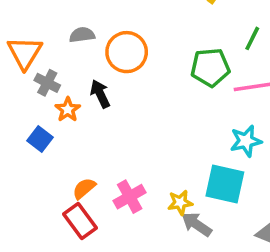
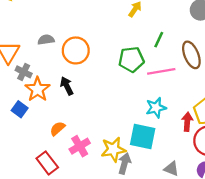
black arrow: (100, 94) -> (67, 86), moved
orange star: (68, 109) -> (38, 89), size x1.5
orange semicircle: (84, 188) -> (57, 129), moved
yellow star: (180, 203) -> (113, 149), size x1.5
gray arrow: (197, 224) -> (124, 164), turned 72

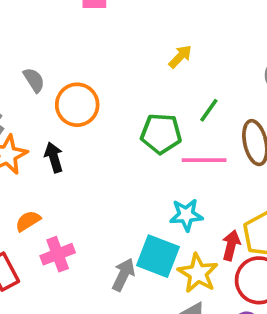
gray semicircle: (46, 40) -> (34, 80), turned 56
yellow star: (113, 149) -> (198, 273), moved, turned 30
gray arrow: (124, 164) -> (123, 275), moved

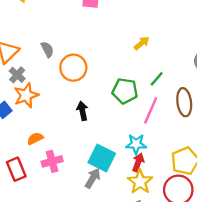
black arrow: (54, 157) -> (82, 111), moved
pink line: (204, 160) -> (151, 110), turned -72
red arrow: (231, 245) -> (138, 162), moved
cyan square: (158, 256) -> (102, 158), moved

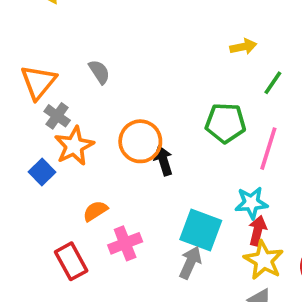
yellow arrow: (142, 43) -> (243, 47), turned 35
orange circle: (73, 68) -> (140, 141), moved
green line: (157, 79) -> (273, 83), moved

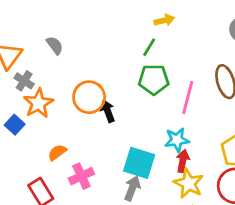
green line: (273, 83) -> (149, 47), moved

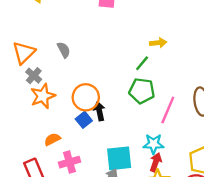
blue square: (15, 125) -> (84, 120), moved
cyan square: (139, 163) -> (119, 158), turned -32

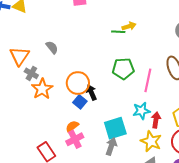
green line: (142, 63) -> (118, 32), moved, turned 64
orange semicircle: (52, 139) -> (72, 126), moved
red arrow: (156, 162) -> (156, 120), moved

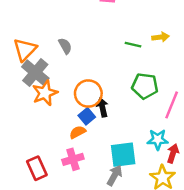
green line: (118, 32) -> (133, 45), moved
gray cross: (31, 73) -> (35, 73), size x1.6
orange semicircle: (72, 126) -> (78, 132), moved

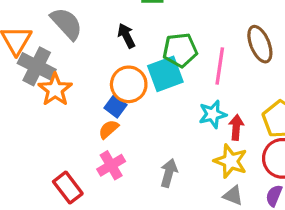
gray semicircle: (65, 46) -> (67, 24), size x1.6
orange circle: (88, 94) -> (129, 84), moved
black arrow: (102, 107) -> (126, 36), moved
cyan square: (123, 155) -> (165, 74), moved

